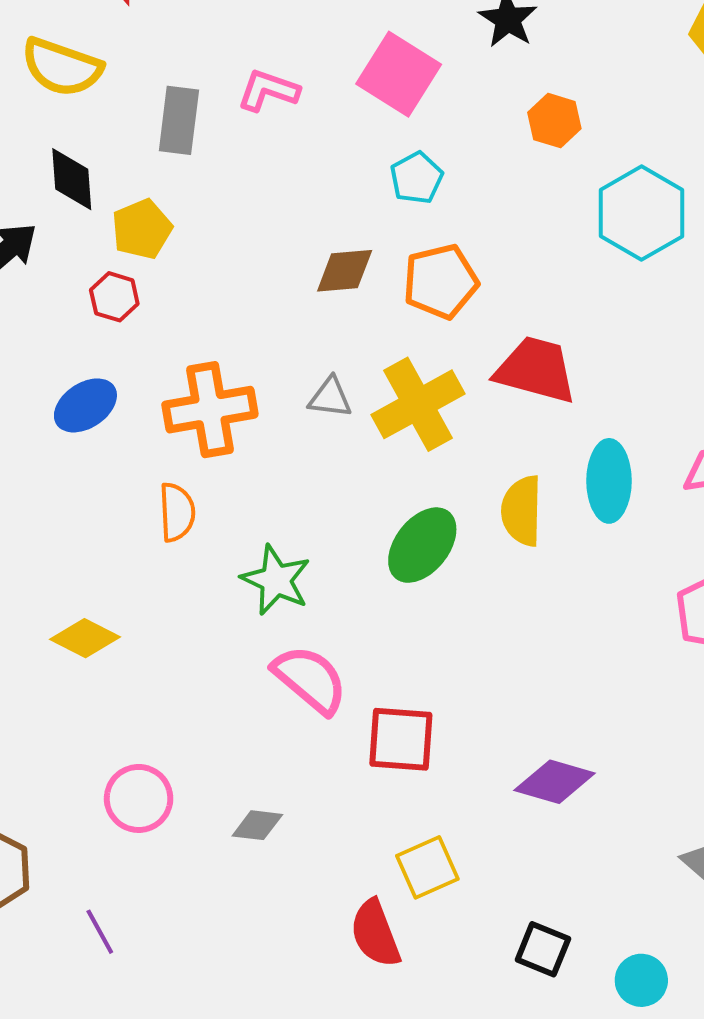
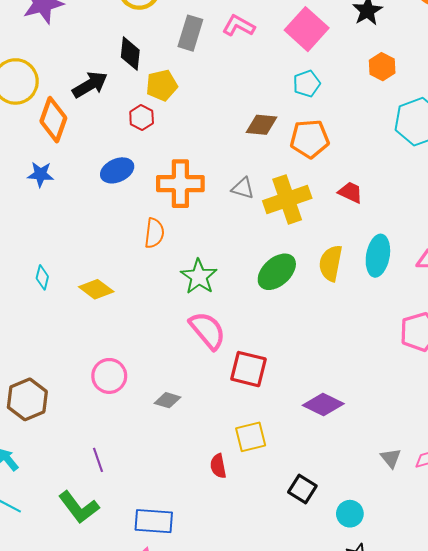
red trapezoid: (536, 370) -> (350, 192), size x0.6
purple line: (100, 932) -> (98, 460), moved
red semicircle: (375, 933) -> (218, 466), size x0.7

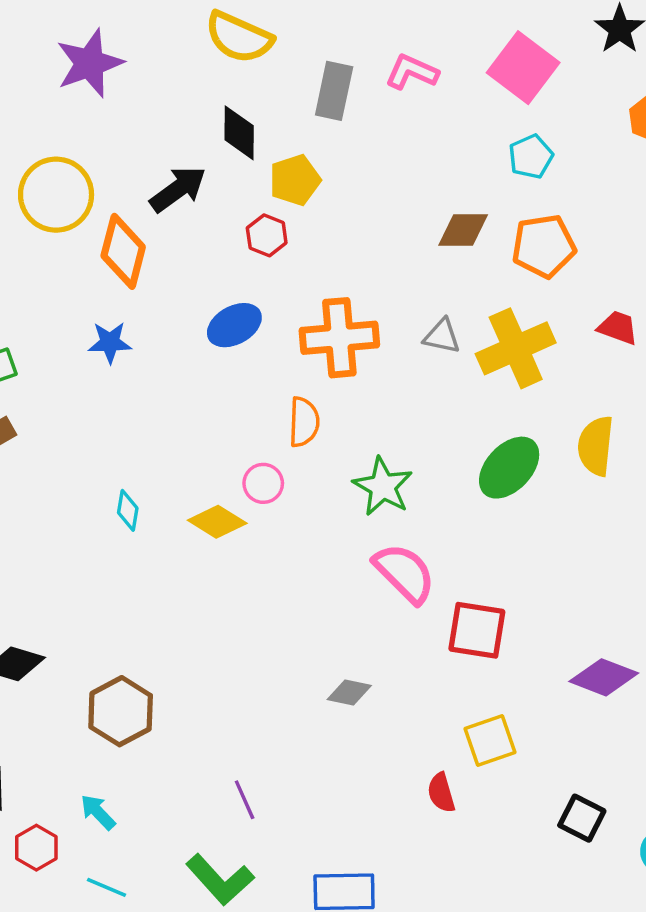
pink circle: (109, 376) -> (263, 483), moved, size x0.7

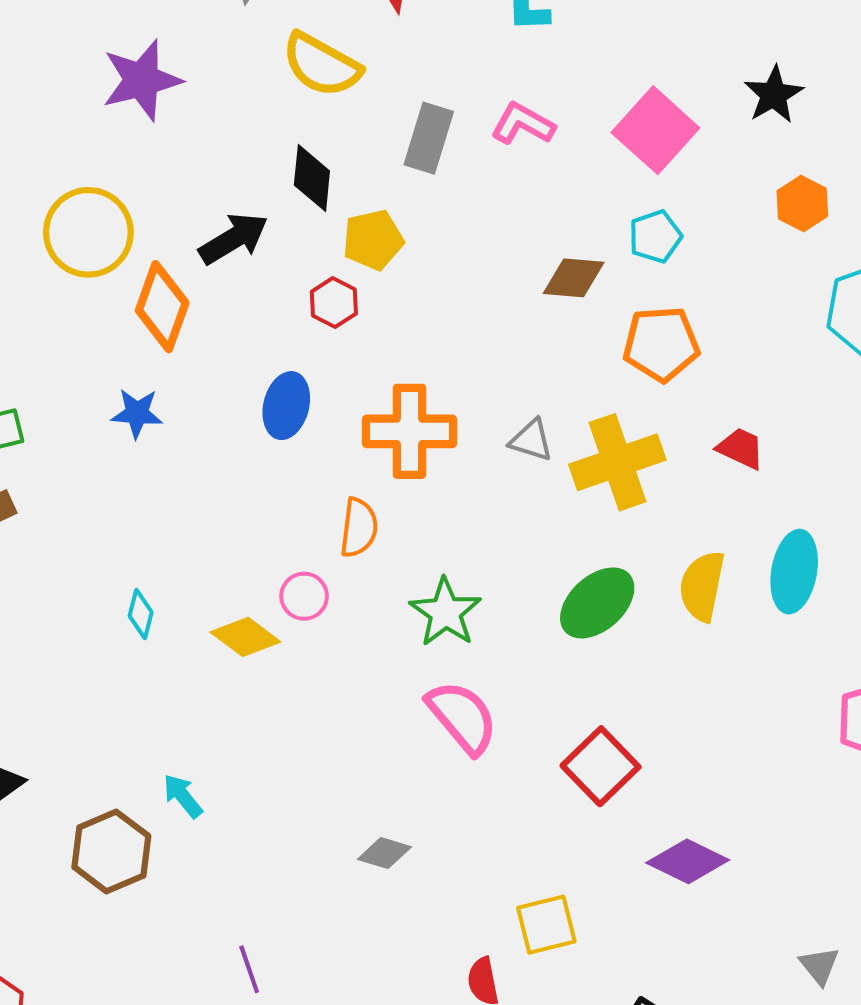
brown diamond: (463, 230) -> (574, 278), moved
blue ellipse: (234, 325) -> (286, 406), turned -52
red square: (477, 630) -> (601, 766), moved, turned 32
cyan arrow: (98, 812) -> (183, 796), moved

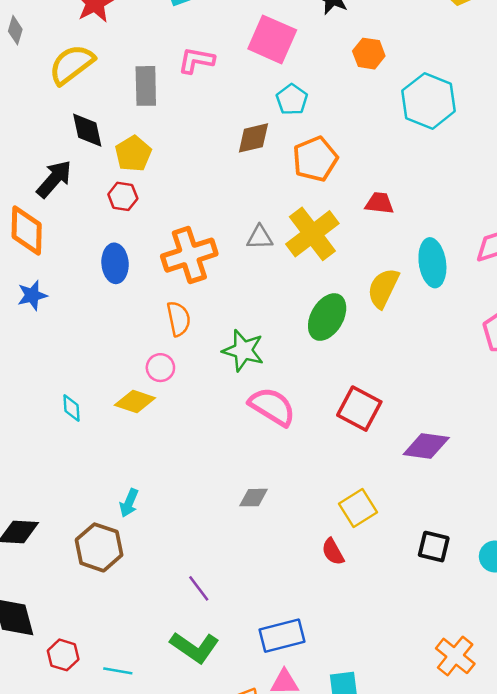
yellow semicircle: (321, 65) -> (72, 64), turned 132
yellow semicircle: (702, 586) -> (383, 288), turned 33
cyan arrow: (183, 796) -> (129, 503), turned -100

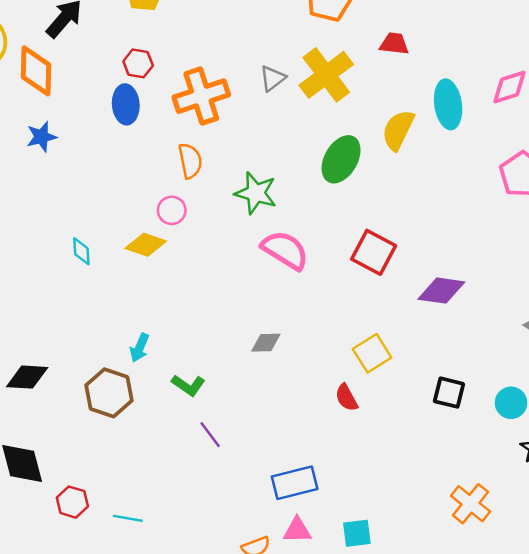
red hexagon: (123, 196) -> (138, 63), moved
gray triangle: (260, 237) -> (273, 78), turned -36
green L-shape: (195, 647) -> (188, 385), moved, size x0.7

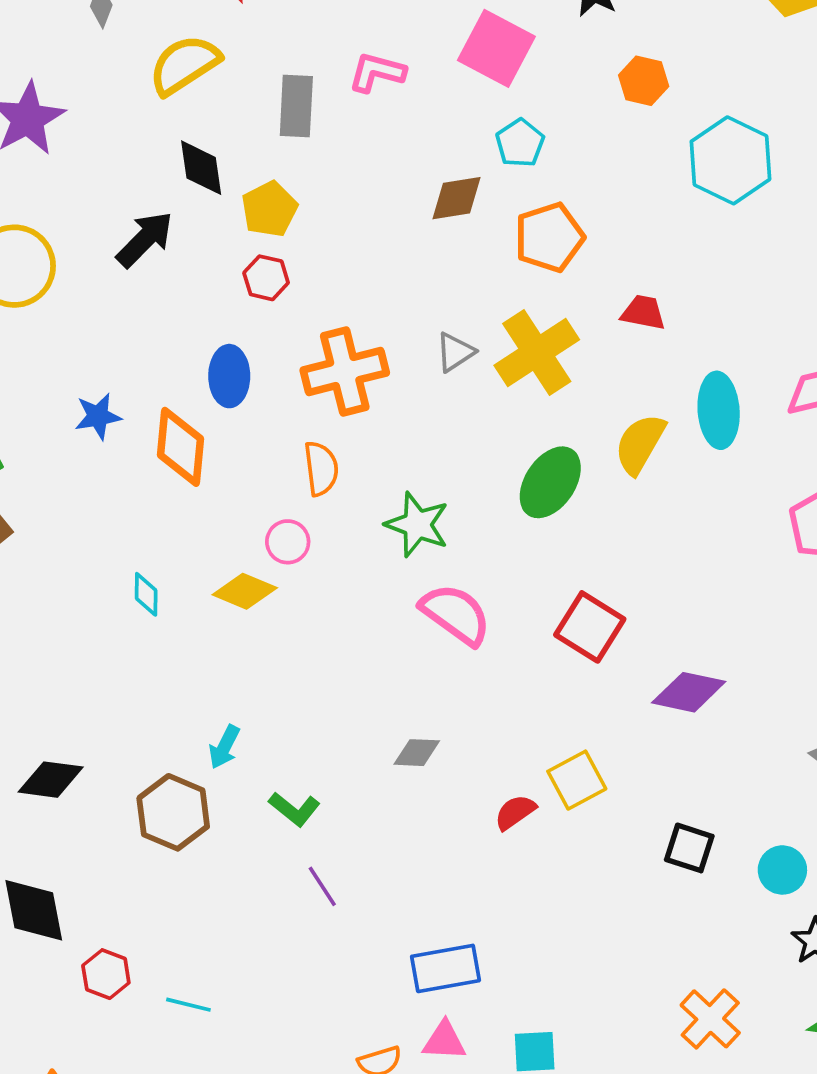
red hexagon: (138, 63) -> (266, 278), moved
orange diamond: (36, 71) -> (180, 447), moved
red semicircle: (346, 398) -> (515, 812), moved, turned 80

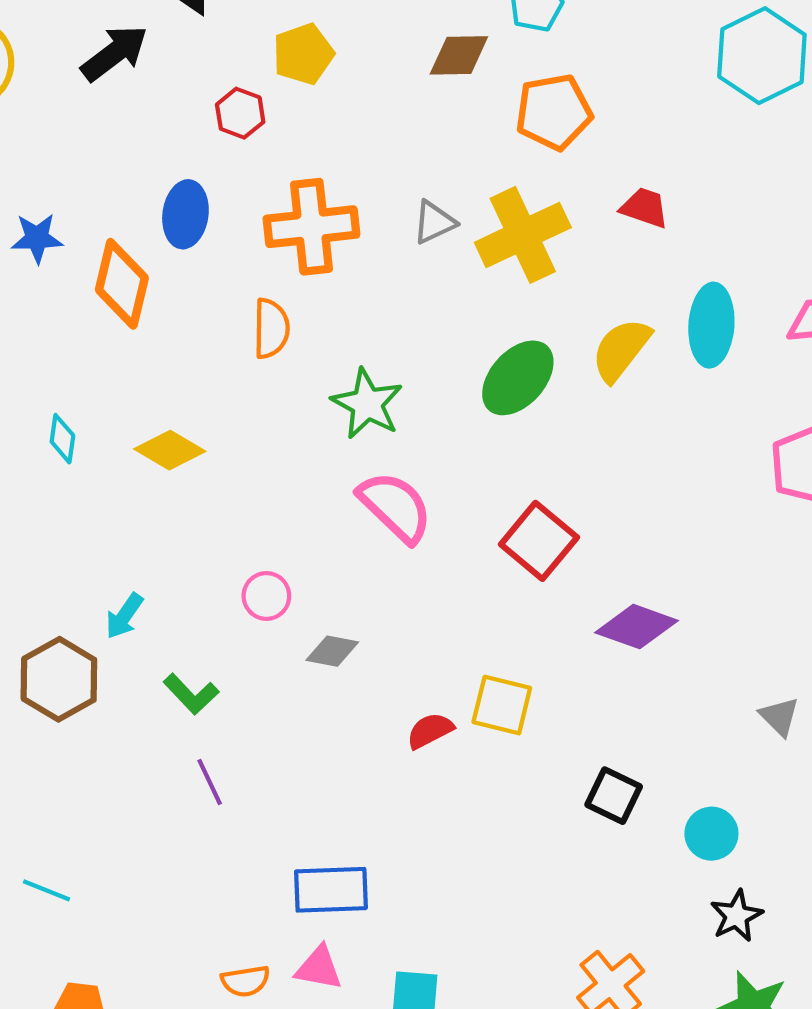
yellow pentagon: (269, 209) -> (303, 54), moved
pink circle: (288, 542) -> (266, 596), moved
yellow square: (577, 780) -> (502, 705), turned 34

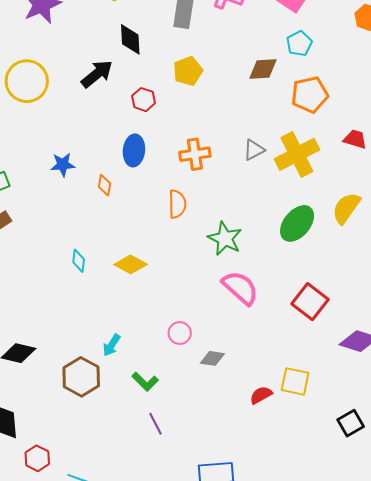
red hexagon: (240, 113) -> (144, 100), moved
orange cross: (311, 227) -> (195, 154), size x0.7
orange diamond: (122, 284) -> (105, 185), size x0.5
black square: (614, 796) -> (351, 423), turned 36

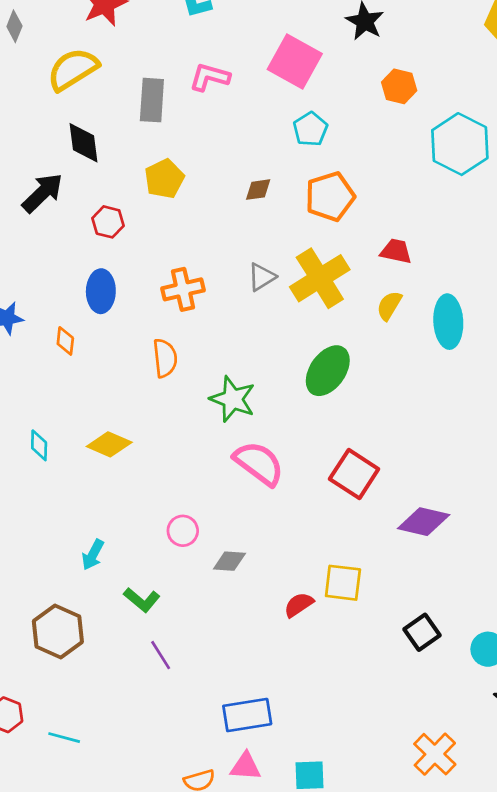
brown diamond: (263, 69) -> (258, 190), moved, size x0.7
yellow semicircle: (346, 208) -> (389, 306), moved, size x0.7
brown hexagon: (81, 377) -> (58, 631), moved

